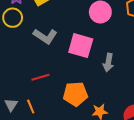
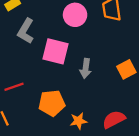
gray L-shape: (45, 36) -> (26, 31), moved, turned 90

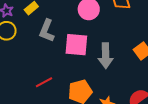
gray arrow: (86, 68) -> (106, 56), size x1.4

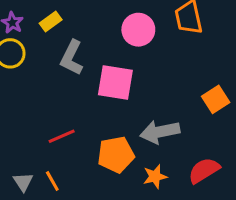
gray arrow: (106, 56) -> (160, 132), moved, turned 75

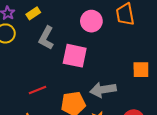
orange square: (216, 99) -> (141, 70), turned 30

